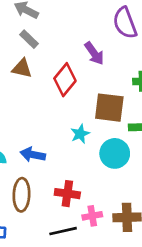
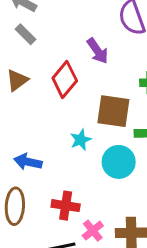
brown triangle: (22, 68) -> (17, 80), moved, turned -50
pink cross: (92, 216) -> (93, 231), turned -30

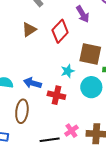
red cross: (66, 206) -> (56, 95), moved

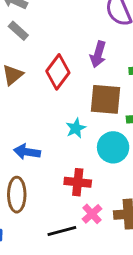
purple arrow: (83, 14) -> (98, 54), moved, turned 54
red cross: (56, 95) -> (78, 182), moved

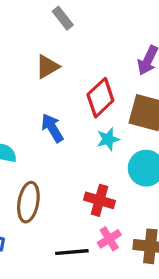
red diamond: (58, 72) -> (100, 98), moved
blue arrow: (27, 152) -> (52, 128), moved, turned 40

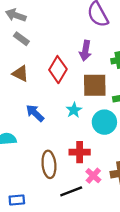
brown triangle: (47, 67) -> (20, 74), turned -48
red diamond: (100, 98) -> (58, 70), moved
brown ellipse: (28, 202) -> (49, 164), moved

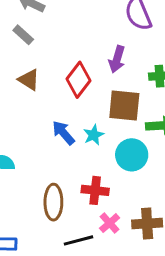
gray rectangle: (21, 39) -> (23, 35), moved
blue arrow: (35, 113) -> (63, 133), moved

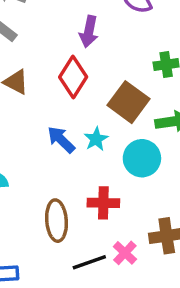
purple arrow: (117, 59) -> (89, 31), moved
brown square: (124, 106) -> (128, 102), turned 36
pink cross: (110, 223) -> (125, 253), moved

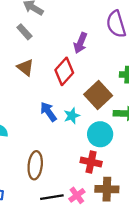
red cross: (103, 203) -> (91, 162), moved

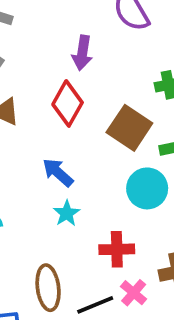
cyan star: (72, 116) -> (67, 213), moved
red cross: (91, 162) -> (117, 249), moved
brown ellipse: (35, 165) -> (48, 288), moved

